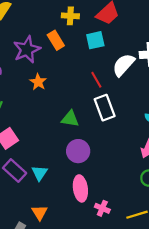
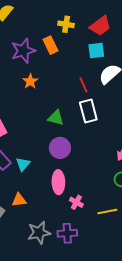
cyan square: (95, 40) -> (96, 50), moved
orange triangle: (40, 212) -> (19, 200), turned 49

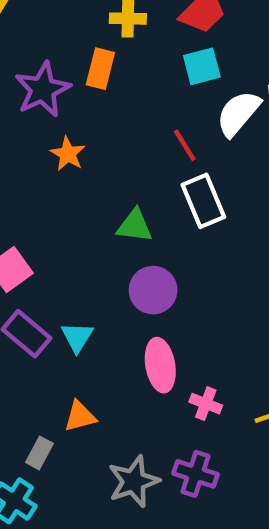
orange rectangle: (50, 45) -> (100, 69), turned 48
purple cross: (67, 233) -> (195, 474), turned 30

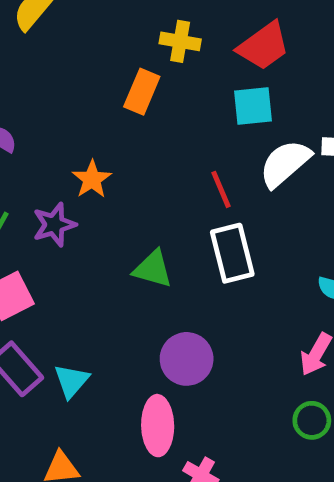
purple star: (43, 89) -> (54, 225), moved, size x0.7
purple circle: (153, 290) -> (187, 359), moved

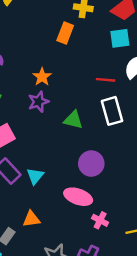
red line: (221, 189) -> (106, 80), turned -60
purple star: (54, 225) -> (38, 102), moved
pink ellipse: (158, 426) -> (78, 197), turned -68

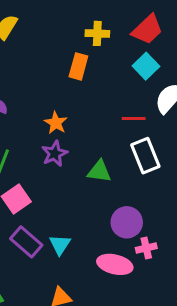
cyan square: (120, 38) -> (146, 66), turned -30
pink cross: (100, 220) -> (146, 248), moved, turned -35

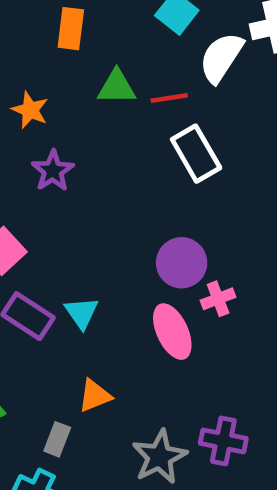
orange star: (56, 123) -> (30, 110), moved
green triangle: (99, 171) -> (117, 87), moved
pink ellipse: (115, 264) -> (172, 332), turned 60

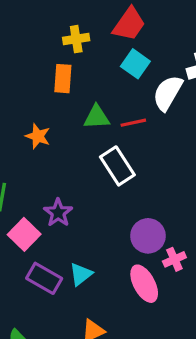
white rectangle: (196, 154) -> (117, 166), moved
purple star: (53, 171) -> (58, 213), moved
cyan triangle: (81, 313) -> (81, 274), turned 30

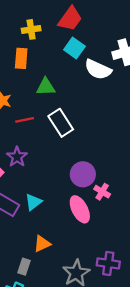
white semicircle: (168, 93) -> (98, 69), turned -96
red line: (133, 123) -> (25, 120), moved
pink cross: (174, 259) -> (102, 192), turned -35

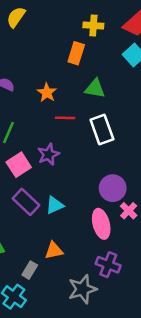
purple cross: (108, 263) -> (108, 265), moved

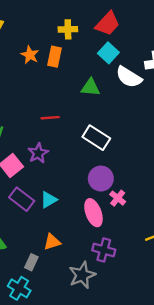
green triangle: (95, 89) -> (90, 87), moved
orange star: (47, 93) -> (30, 55), moved
white rectangle: (102, 129) -> (96, 138), moved, turned -32

